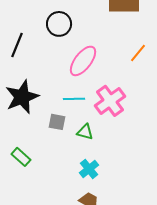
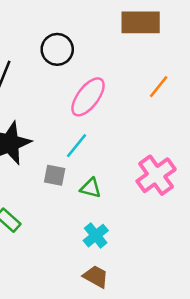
cyan line: (74, 99) -> (76, 146), turned -50
pink cross: (110, 101) -> (156, 175), moved

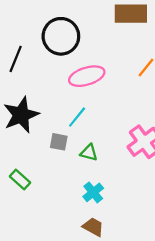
black circle: (57, 49) -> (61, 36), size x1.4
pink ellipse: (88, 97) -> (87, 76), turned 36

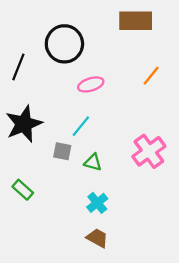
pink ellipse: (87, 76) -> (91, 84), size x0.7

